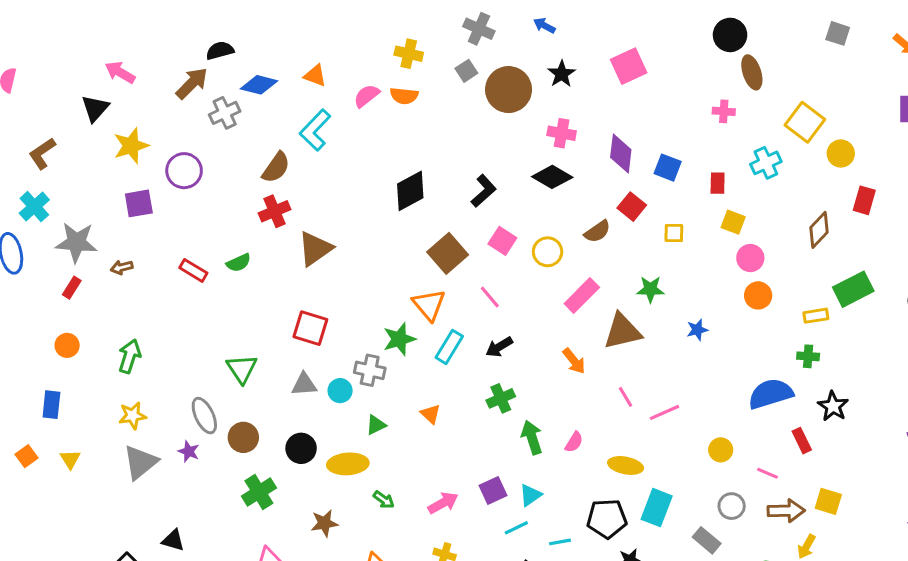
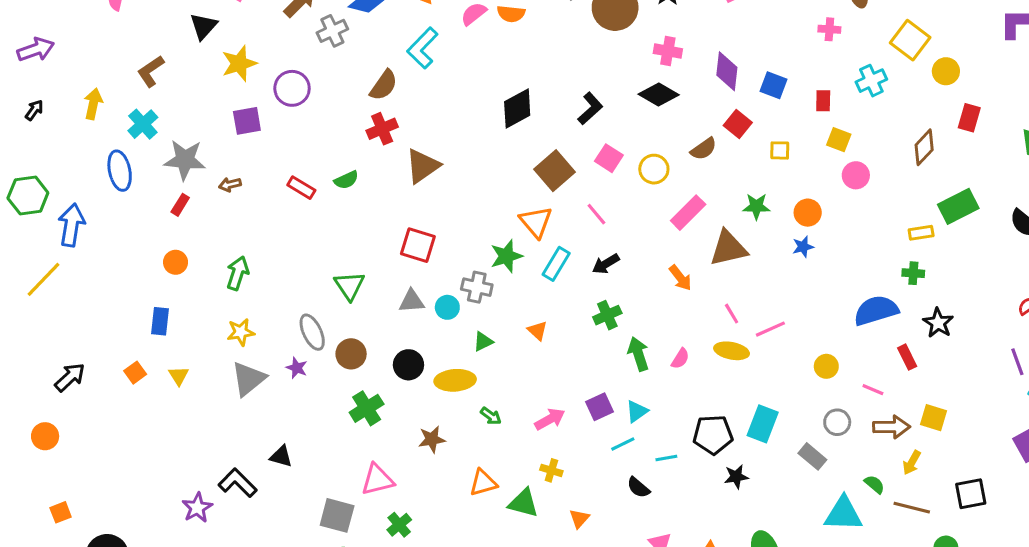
orange circle: (758, 295) -> (808, 213), moved
yellow ellipse: (626, 465) -> (732, 351), moved

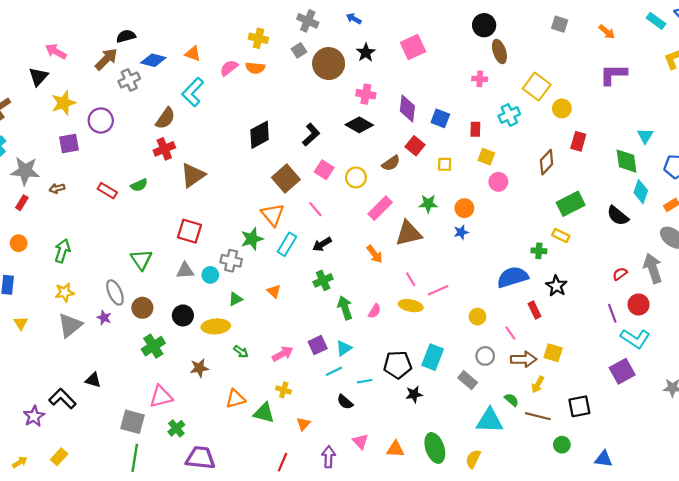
yellow rectangle: (921, 233) -> (561, 235), moved, turned 35
pink line: (873, 390) -> (510, 333), turned 32

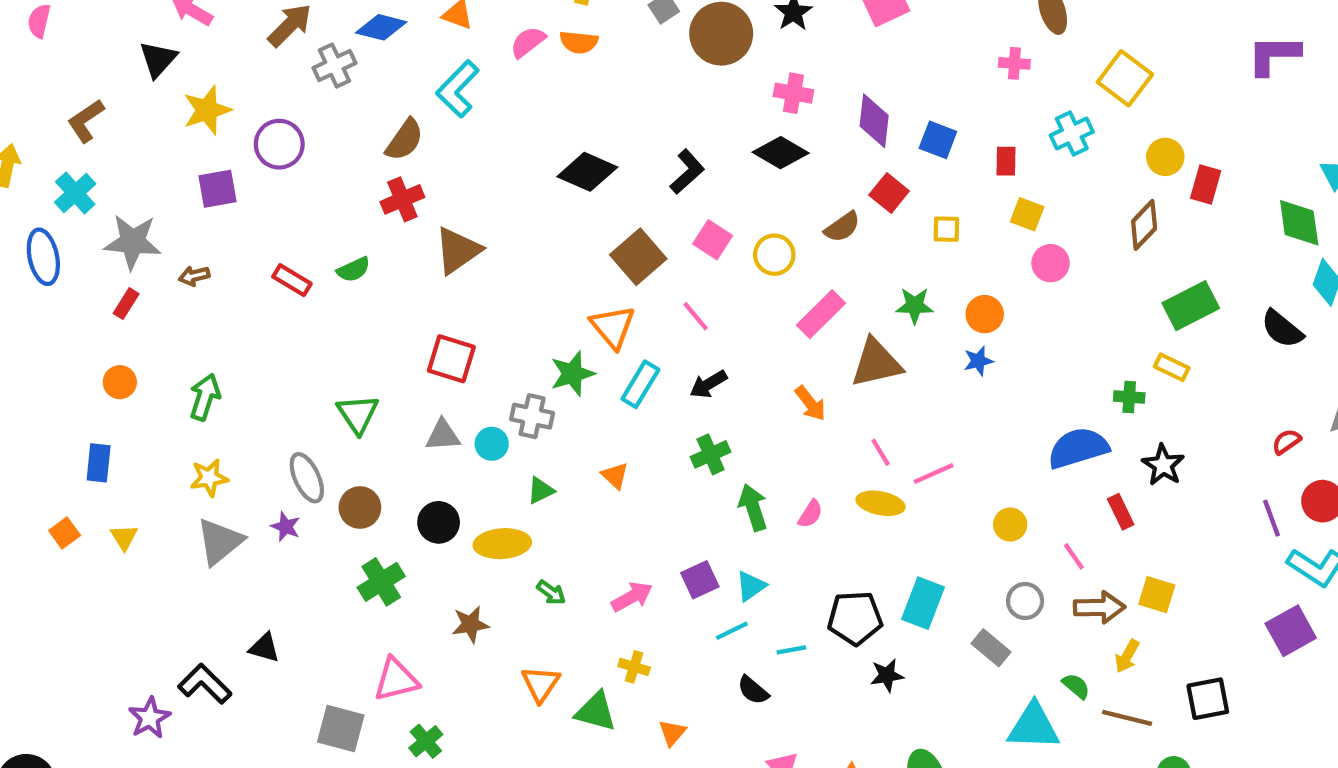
yellow circle: (562, 108) -> (1165, 157), moved
black diamond: (260, 135) -> (587, 172), turned 52
orange triangle: (235, 399) -> (541, 684), turned -40

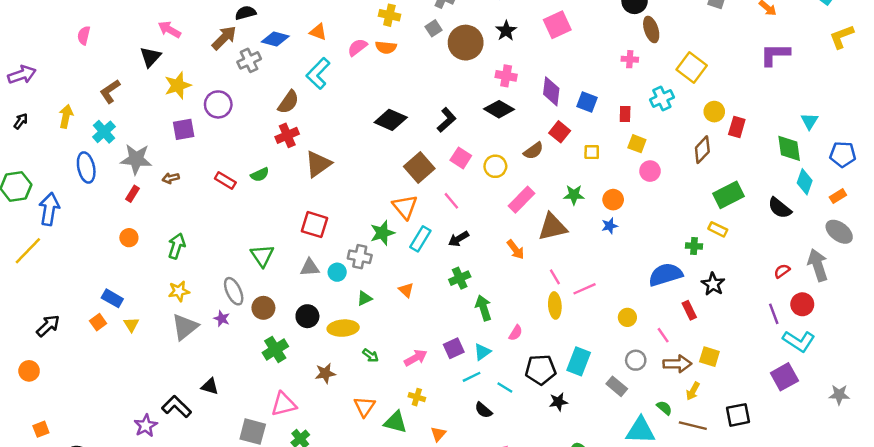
blue rectangle: (99, 463) -> (112, 298), moved, turned -66
yellow ellipse: (881, 503) -> (555, 305), turned 75
pink semicircle: (810, 514) -> (516, 333), moved
cyan line: (791, 650) -> (505, 388), turned 42

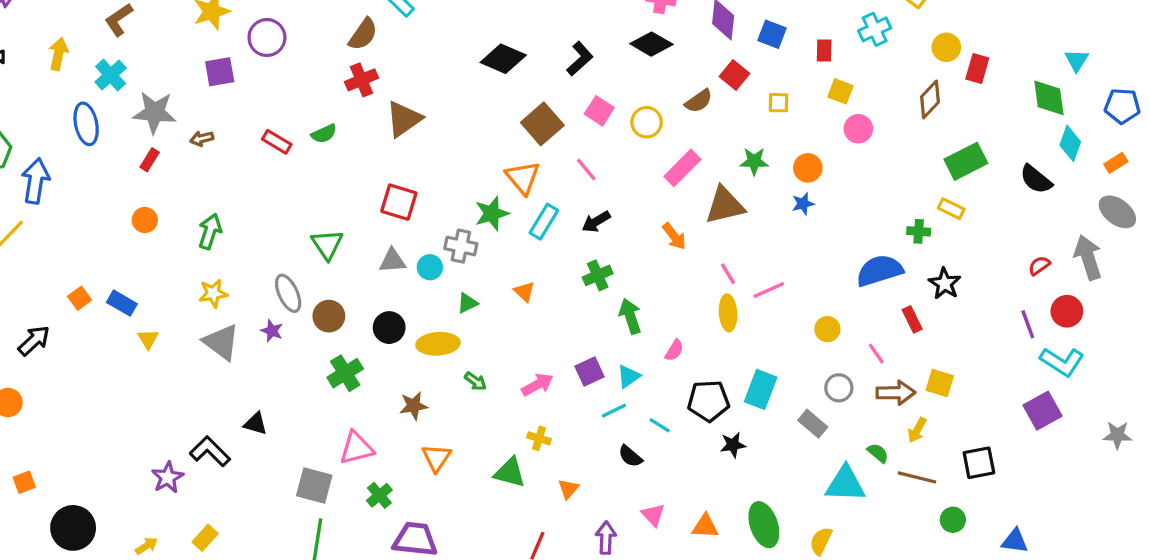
orange square: (98, 322) -> (80, 298), moved
gray triangle: (185, 327) -> (221, 342), turned -44
orange triangle: (365, 407) -> (436, 458), moved

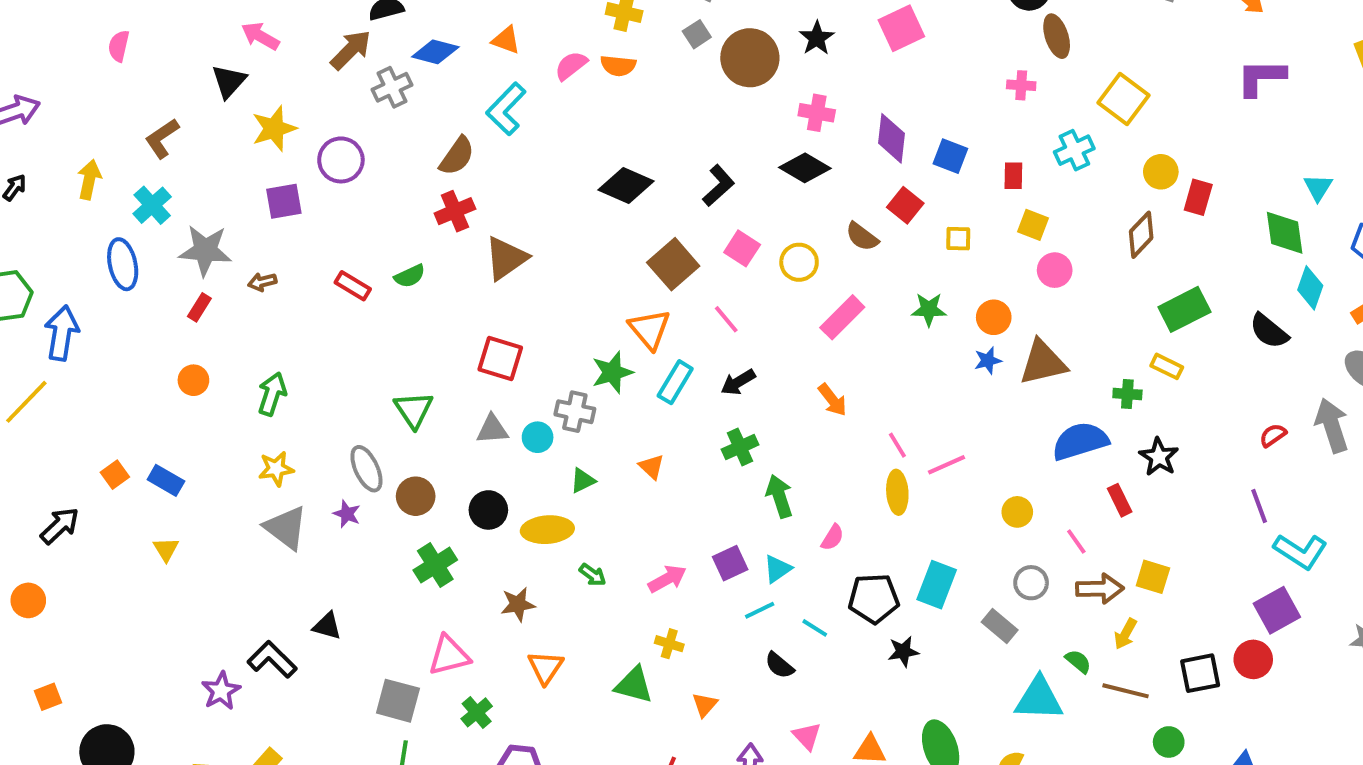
brown semicircle: (699, 101) -> (862, 237), turned 72
brown triangle: (725, 205) -> (1043, 363), moved
red circle: (1067, 311) -> (1253, 659), moved
yellow triangle: (148, 339) -> (166, 549), moved

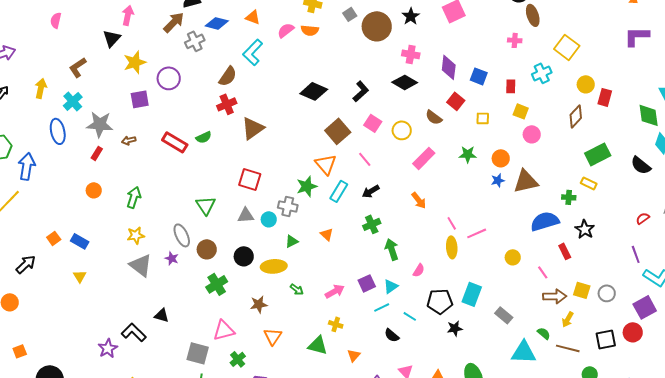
pink arrow: (260, 36) -> (128, 15), turned 72
red rectangle: (353, 286) -> (175, 142), size x1.4
gray circle: (1031, 583) -> (607, 293), moved

